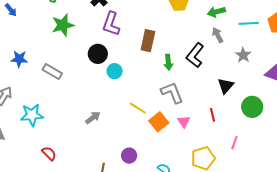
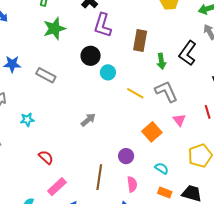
yellow line: (138, 108) -> (135, 93), moved
cyan star: (32, 115) -> (27, 120), size x0.6
orange square: (159, 122) -> (152, 132), moved

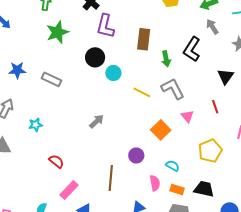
pink semicircle: (132, 184) -> (155, 183), moved

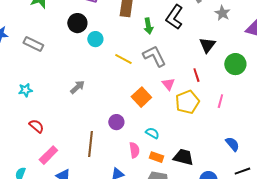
cyan star: (36, 125) -> (25, 90), moved
yellow pentagon: (210, 151) -> (187, 102), moved

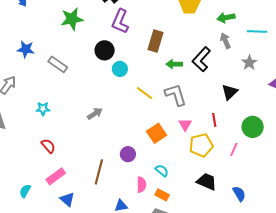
green arrow: (148, 26) -> (174, 64), turned 91
green circle: (235, 64) -> (253, 127), moved
black trapezoid: (183, 157) -> (207, 182), moved

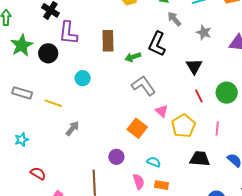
black circle: (105, 50) -> (48, 53), moved
yellow line: (144, 93) -> (53, 103), moved
red line: (214, 120) -> (199, 96), moved
pink line: (234, 149) -> (217, 129), moved

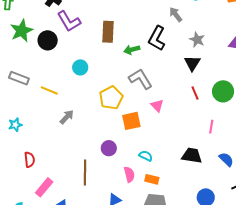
gray star: (204, 32) -> (197, 40), moved
purple L-shape: (68, 33) -> (69, 21), turned -40
yellow pentagon: (183, 126) -> (111, 98), moved
orange square: (137, 128) -> (131, 121), turned 36
red semicircle: (38, 173) -> (29, 160), turned 49

